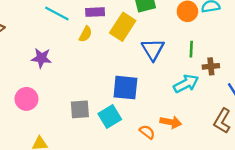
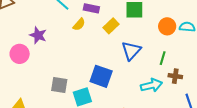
yellow rectangle: (123, 27) -> (111, 26), size x0.7
pink circle: (26, 99) -> (20, 54), moved

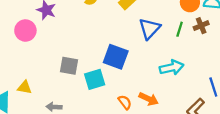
green line: (163, 58) -> (180, 29), moved
brown cross: (175, 76) -> (201, 26), moved, turned -32

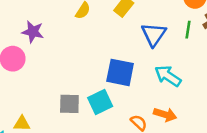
gray square: (69, 66) -> (69, 104), moved
cyan arrow: (172, 68) -> (168, 76), moved, turned -125

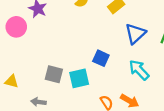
blue square: (120, 72) -> (101, 58), size x0.7

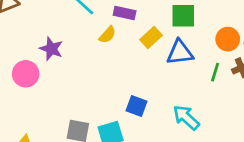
blue triangle: (135, 34) -> (180, 52), moved, turned 40

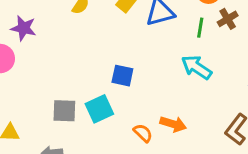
cyan arrow: (186, 118) -> (197, 67), moved

